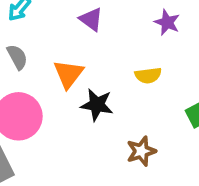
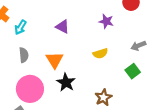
gray semicircle: (17, 57) -> (24, 55), turned 32
black star: (97, 105) -> (66, 82), moved, turned 30

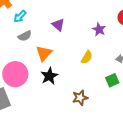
yellow semicircle: (100, 53) -> (87, 57), turned -56
gray semicircle: (24, 55) -> (25, 36), moved, turned 56

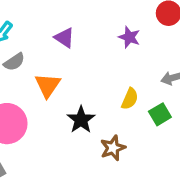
yellow semicircle: (87, 57) -> (130, 99), moved
black star: (49, 76) -> (81, 120), moved

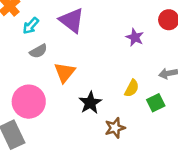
purple triangle: (65, 38) -> (72, 20), moved, size x1.5

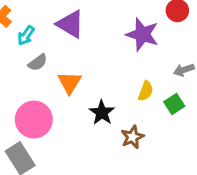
purple star: (135, 37) -> (142, 34), size x1.6

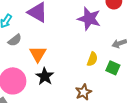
green square: (174, 104) -> (113, 68), turned -32
black star: (102, 113) -> (45, 76), moved

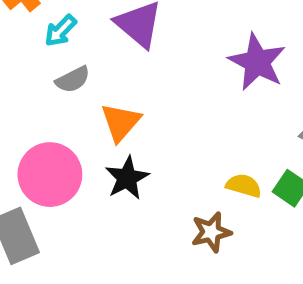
yellow semicircle: (92, 59) -> (244, 186), moved, turned -104

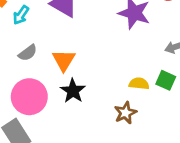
gray semicircle: (73, 80) -> (28, 53), moved

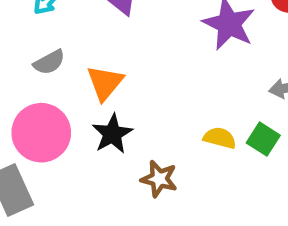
brown star: (125, 113) -> (159, 179), moved, turned 30

